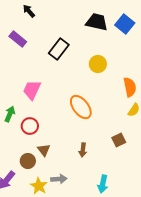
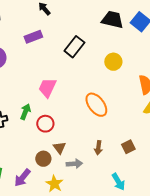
purple rectangle: (18, 39) -> (33, 37), turned -60
brown square: (119, 140) -> (128, 147), moved
gray arrow: (59, 179) -> (74, 164), moved
cyan arrow: (103, 184) -> (118, 182), turned -42

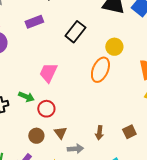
orange ellipse: (96, 105) -> (100, 70), moved, turned 60
green arrow: (25, 112) -> (26, 97), turned 91
brown circle: (43, 159) -> (36, 136), moved

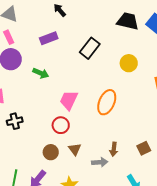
orange ellipse: (100, 70) -> (107, 102), moved
pink trapezoid: (48, 73) -> (69, 100), moved
green arrow: (26, 97) -> (41, 73), moved
gray arrow: (75, 149) -> (100, 162), moved

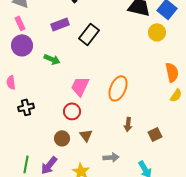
black rectangle: (90, 48) -> (89, 34), moved
yellow circle: (129, 63) -> (157, 32), moved
brown arrow: (114, 149) -> (128, 124), moved
gray arrow: (100, 162) -> (111, 157), moved

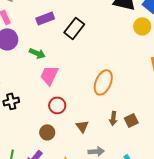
pink trapezoid: (80, 86) -> (49, 75), moved
brown square: (155, 134) -> (131, 120), moved
brown triangle: (86, 135) -> (82, 126), moved

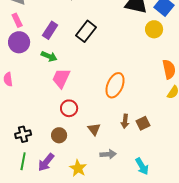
purple rectangle: (45, 18) -> (50, 30), moved, turned -36
black cross: (11, 101) -> (23, 134), moved

